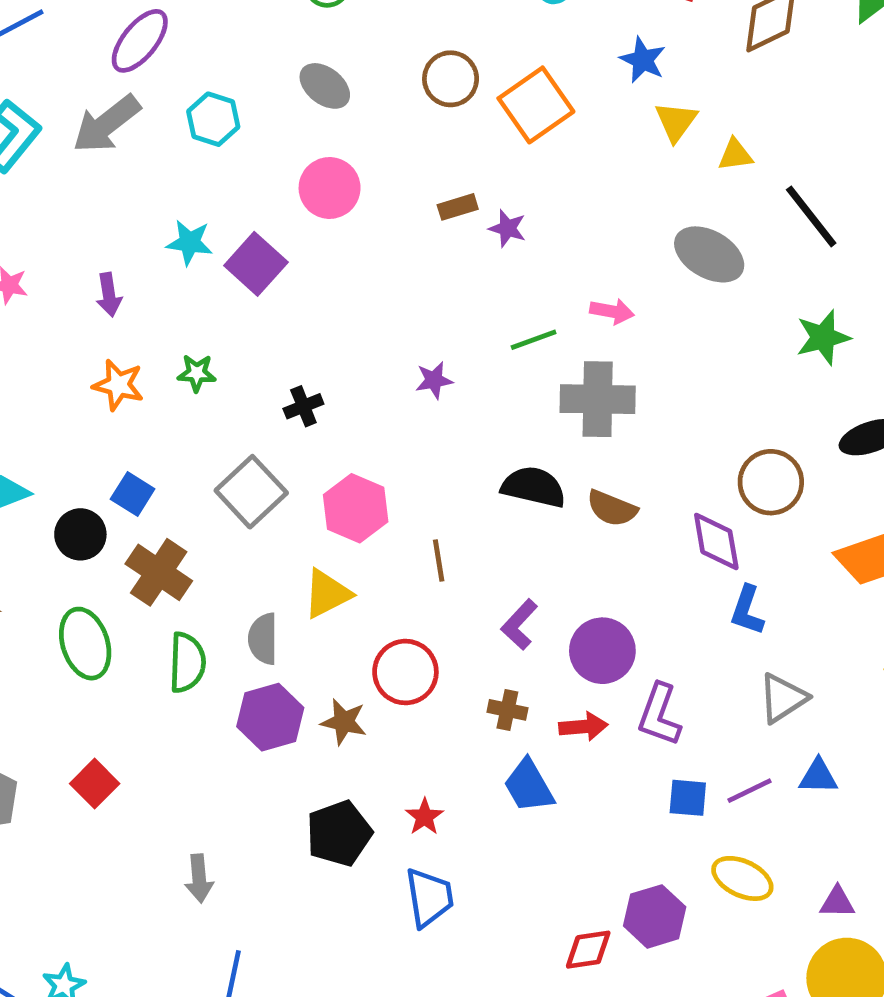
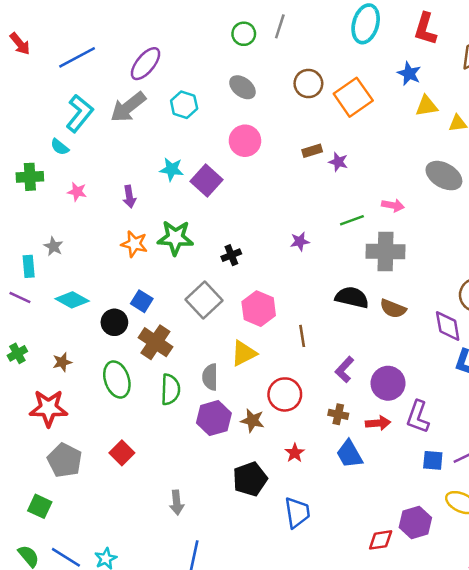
yellow triangle: (676, 122) -> (427, 106), turned 45
green star: (197, 373) -> (175, 238), size x1.8
red star: (424, 817) -> (295, 453), moved

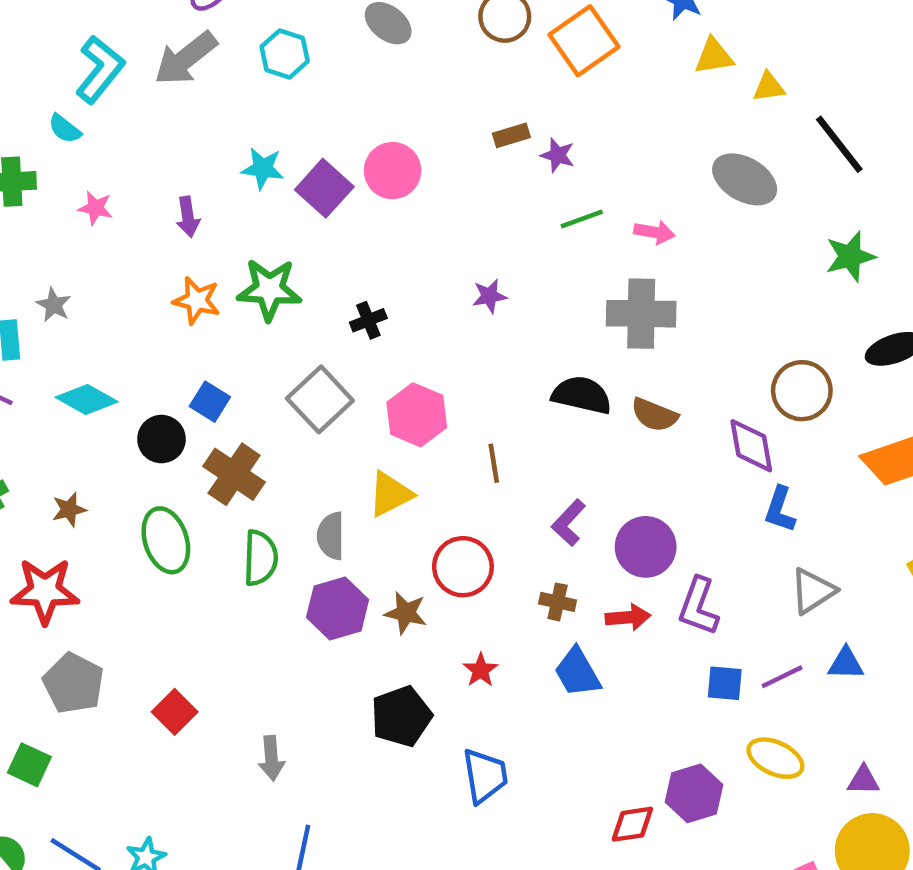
pink circle: (245, 141) -> (393, 171), moved
green line: (352, 220) -> (582, 219), moved
red square: (122, 453) -> (175, 712), moved

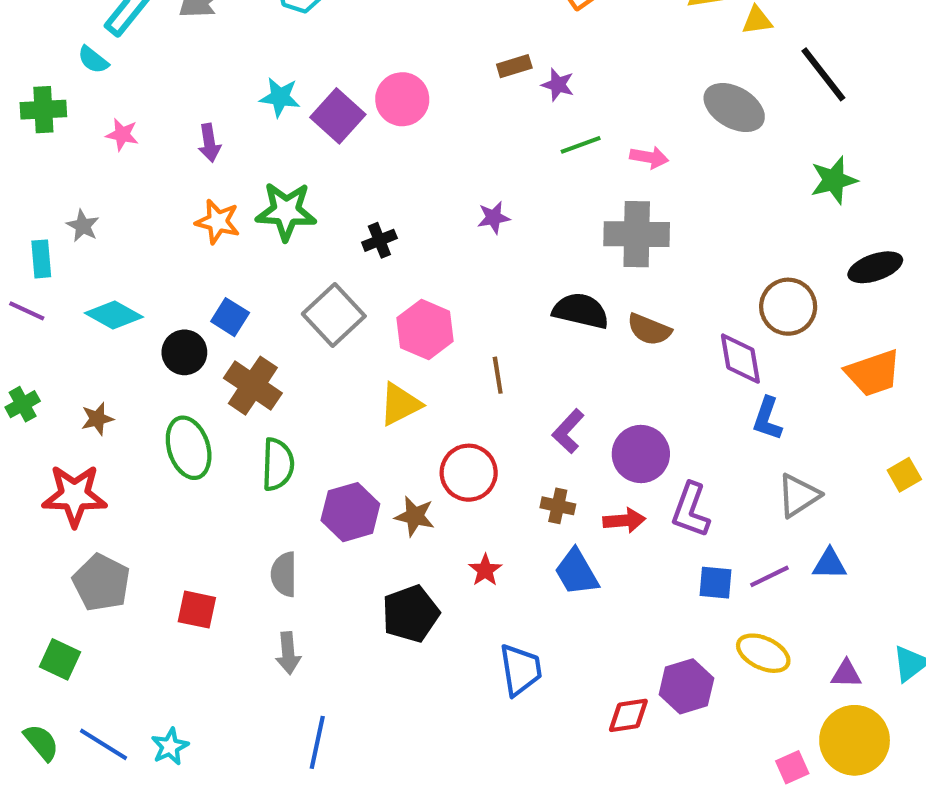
gray semicircle: (331, 536) -> (284, 574), moved
red square: (175, 712) -> (197, 610), turned -33
blue trapezoid: (485, 776) -> (521, 670), moved

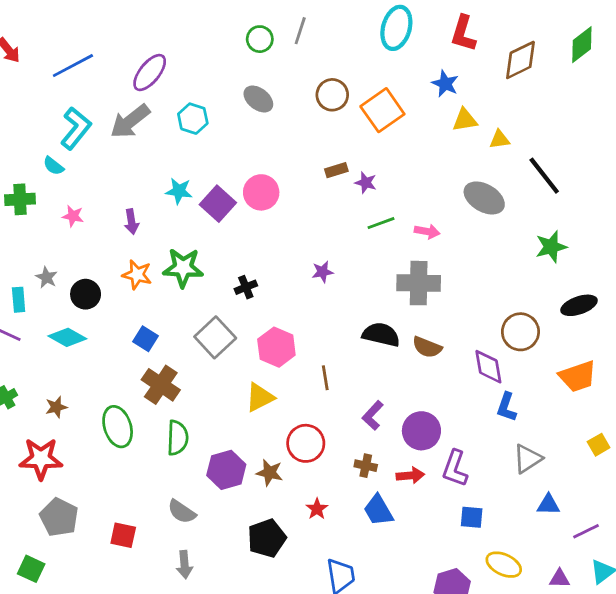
black circle: (184, 352) -> (86, 294), moved
gray semicircle: (284, 574) -> (182, 512), turned -56
purple line: (769, 576) -> (586, 531), moved

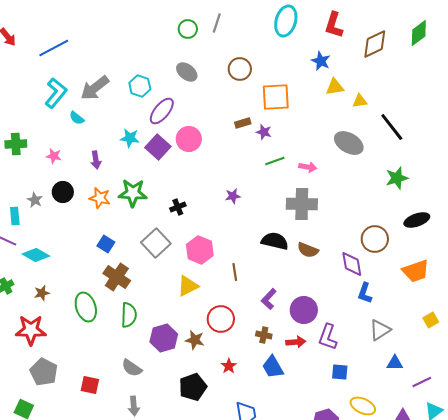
purple ellipse: (150, 73) -> (162, 111), moved
orange square: (382, 110) -> (276, 97), moved, turned 32
cyan semicircle: (53, 166) -> (77, 118), moved
black circle: (86, 294) -> (63, 192), moved
cyan diamond: (67, 337) -> (36, 255), moved

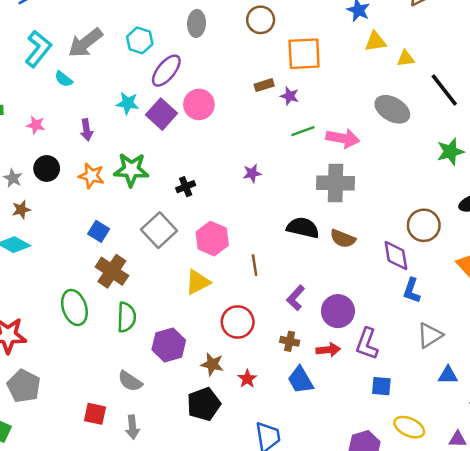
gray ellipse: (187, 72) -> (197, 23), turned 55
pink arrow: (308, 167) -> (343, 138), size x1.5
brown star: (42, 293) -> (21, 210), moved
brown star: (195, 340) -> (212, 364), moved
red square: (90, 385) -> (95, 414), moved

